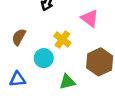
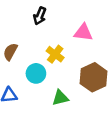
pink triangle: (90, 18) -> (83, 32), turned -30

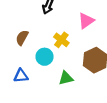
pink triangle: (83, 32) -> (86, 21), turned -42

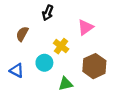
brown semicircle: (22, 38) -> (22, 34), moved
blue triangle: (21, 76) -> (17, 71), moved, turned 32

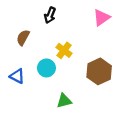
pink triangle: (85, 27) -> (102, 18), moved
green triangle: (65, 84) -> (64, 101), moved

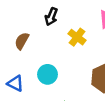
yellow cross: (64, 50) -> (77, 37), moved

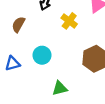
blue triangle: (15, 83) -> (13, 63), turned -42

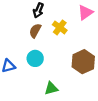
brown semicircle: (18, 25) -> (35, 31), moved

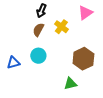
green triangle: (51, 88) -> (70, 84), moved

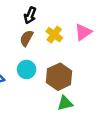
pink triangle: (85, 13) -> (83, 32), moved
brown hexagon: (83, 59) -> (59, 77), moved

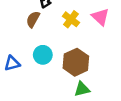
pink triangle: (83, 32) -> (100, 17), turned -42
brown semicircle: (27, 38) -> (33, 19), moved

